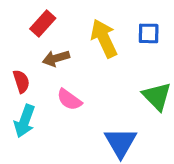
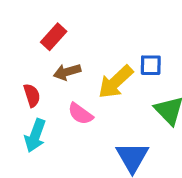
blue square: (149, 33) -> (151, 65), moved
yellow arrow: (104, 38) -> (116, 82), moved, turned -108

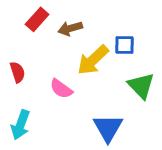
brown arrow: (67, 72) -> (70, 28), moved
cyan arrow: (35, 136) -> (20, 125), moved

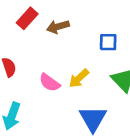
yellow arrow: (93, 60) -> (79, 78), moved, size x0.7

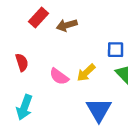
blue square: (108, 42) -> (116, 50), moved

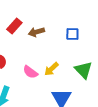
blue square: (116, 50) -> (72, 34), moved

